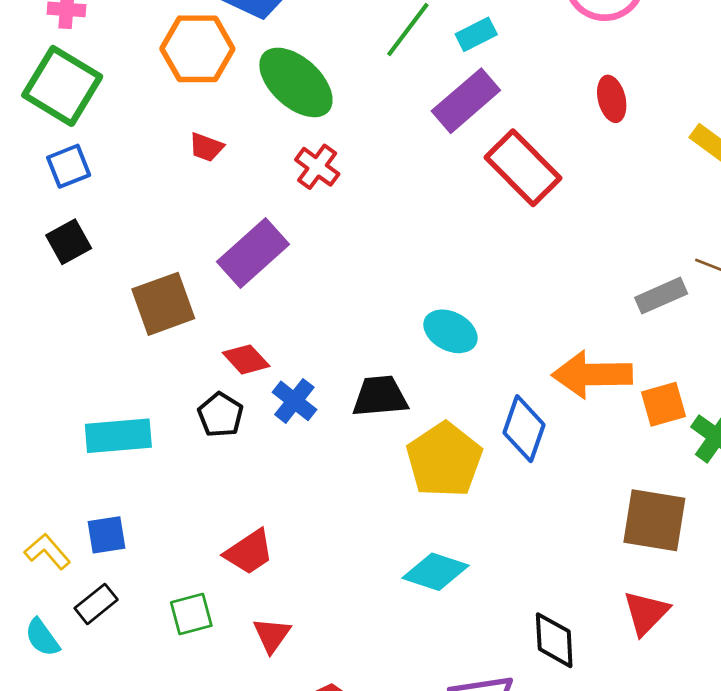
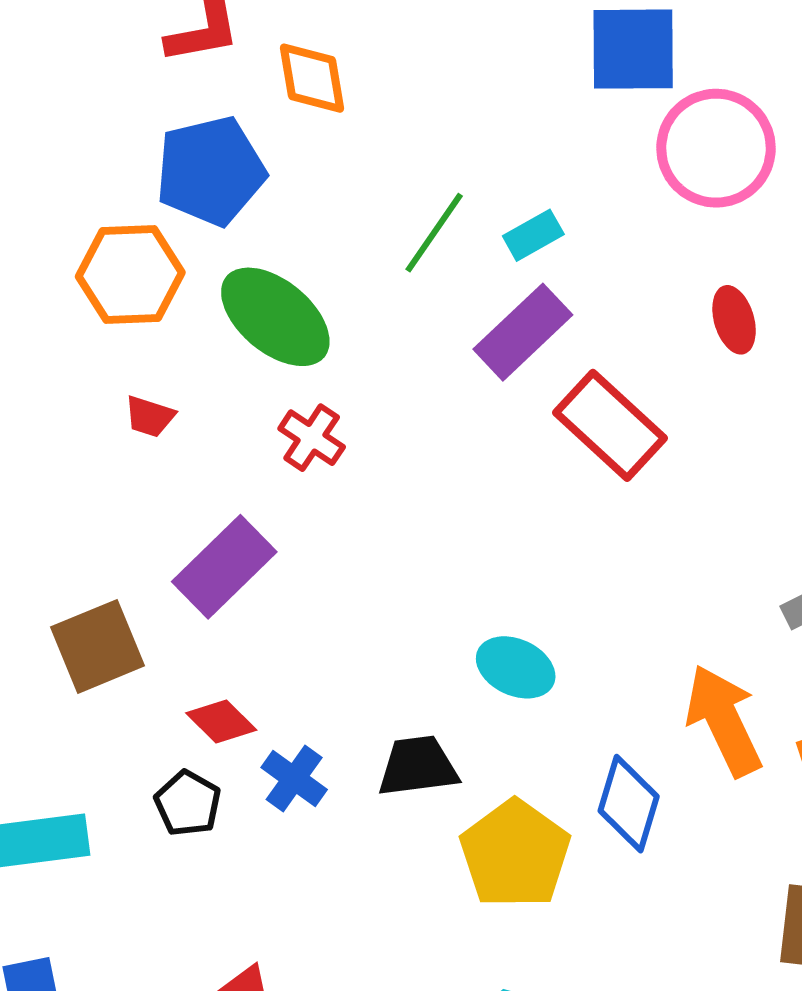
orange arrow: (592, 374) -> (724, 721), turned 68

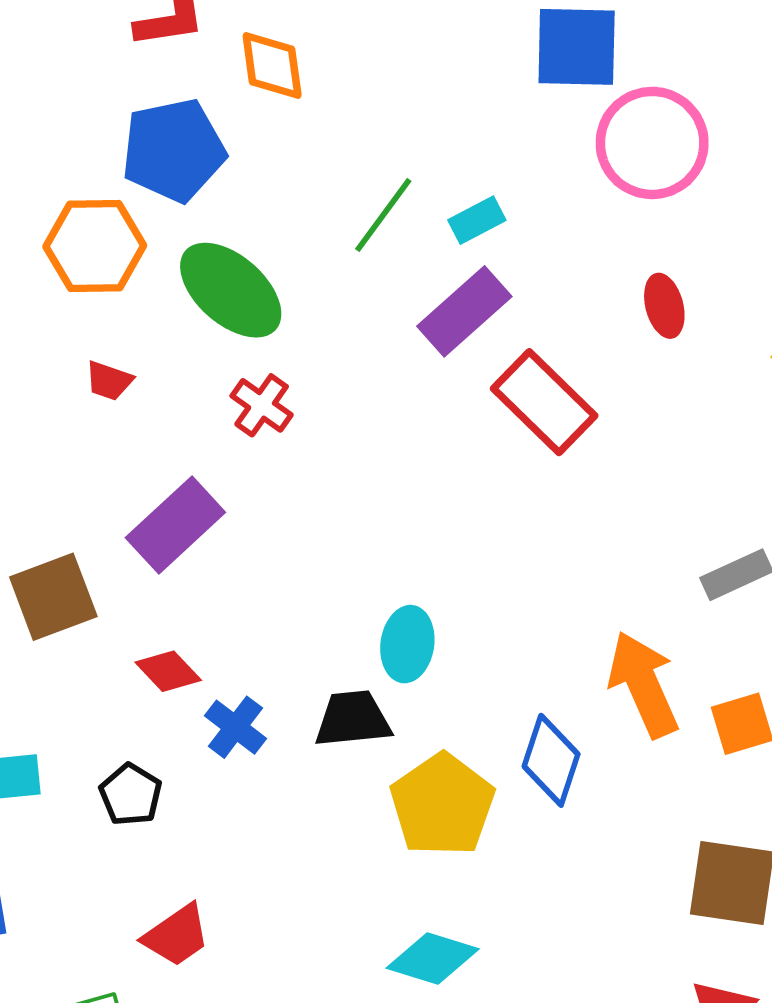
cyan ellipse: (516, 667) -> (407, 644), moved, turned 72
black pentagon: (188, 803) -> (131, 795), moved

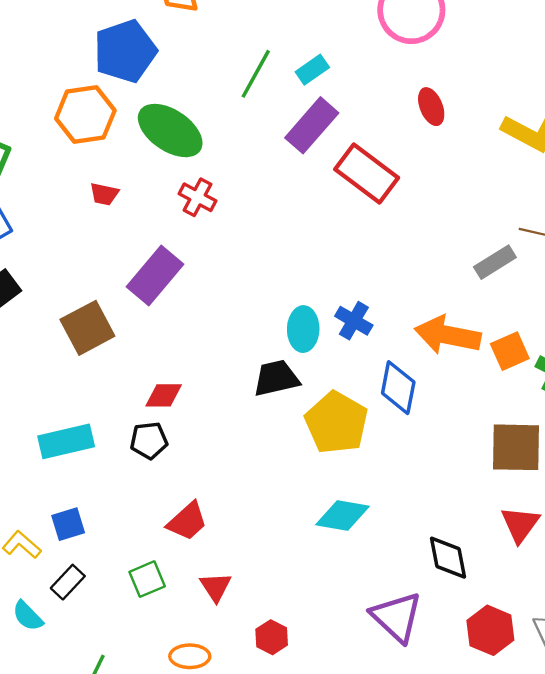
red diamond: (168, 671) -> (164, 395), moved, turned -39
orange arrow: (643, 684) -> (448, 335), turned -48
blue cross: (235, 727) -> (354, 321), moved
black pentagon: (131, 795) -> (149, 440), turned -30

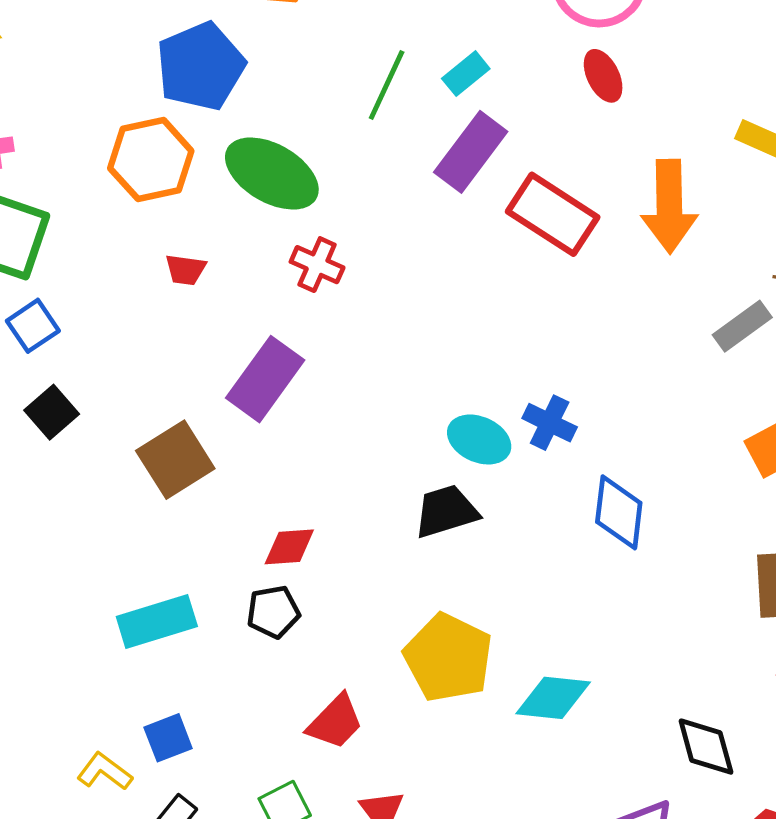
red ellipse: (431, 107) -> (603, 76), moved
cyan ellipse: (303, 329) -> (479, 439), turned -63
orange arrow: (448, 335) -> (669, 206), moved, turned -98
yellow pentagon: (336, 423) -> (448, 658), moved

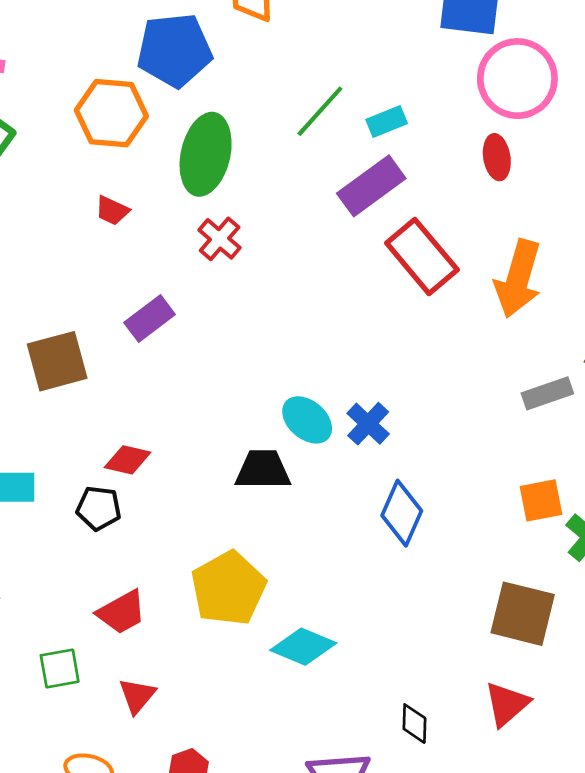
green ellipse: (272, 174) -> (206, 154), turned 56
purple rectangle: (265, 379) -> (150, 318), size x0.7
black diamond: (706, 747) -> (414, 724), size x0.7

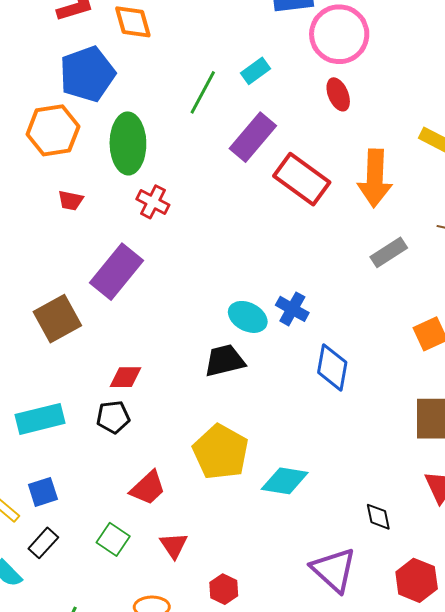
cyan rectangle: (387, 121) -> (255, 71), moved
purple rectangle: (150, 318) -> (116, 272), size x1.5
gray rectangle: (547, 393) -> (389, 252), moved
green square: (60, 668) -> (113, 539), turned -32

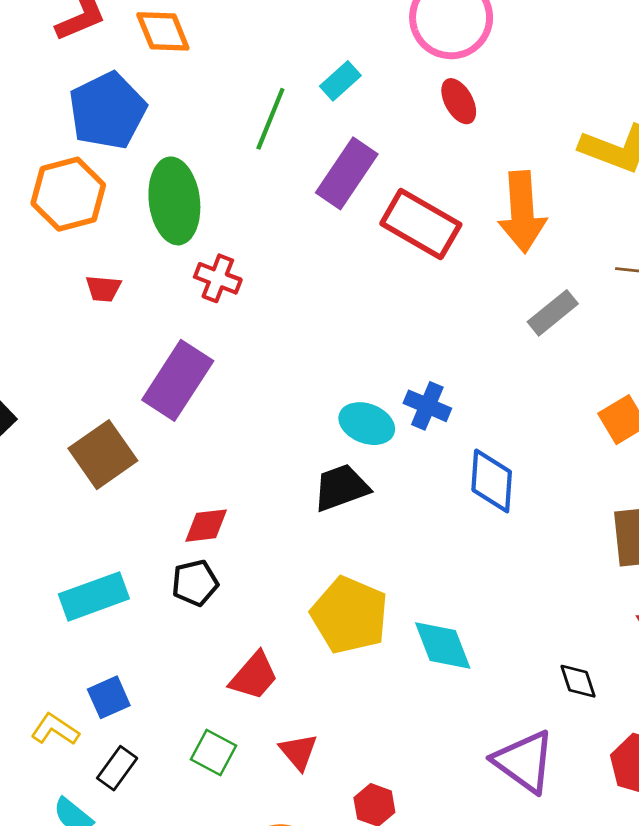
cyan diamond: (285, 481) -> (443, 645), turned 66

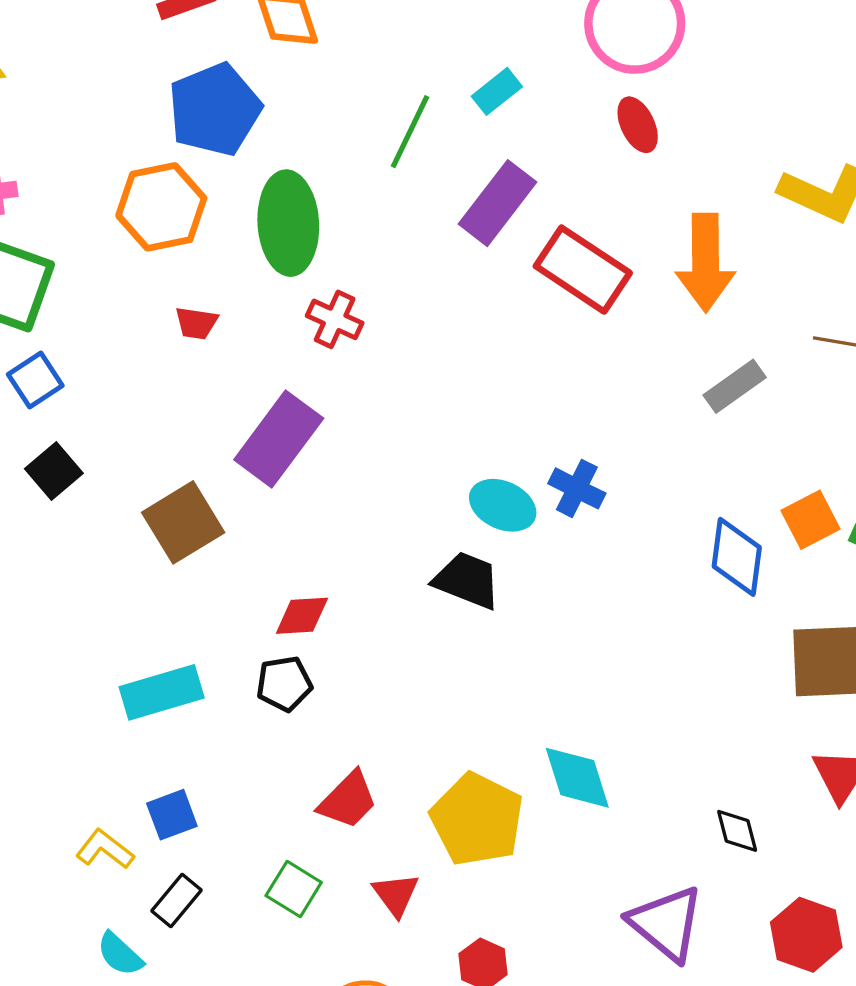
blue diamond: (492, 481) -> (737, 557), moved
black trapezoid: (341, 488) -> (467, 580), turned 38
yellow pentagon: (349, 615) -> (477, 819), moved

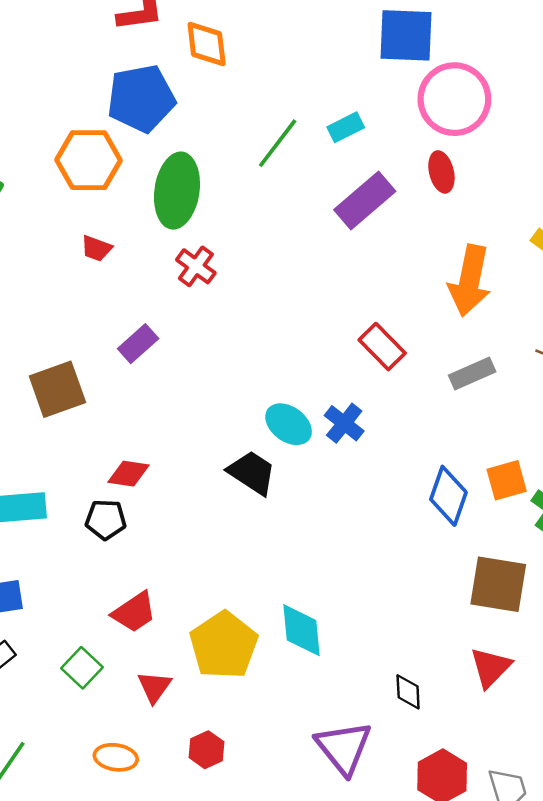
purple rectangle: (498, 203) -> (365, 201), moved
red rectangle: (583, 270) -> (382, 347), moved, size x0.7
purple rectangle: (279, 439) -> (138, 344), size x0.6

